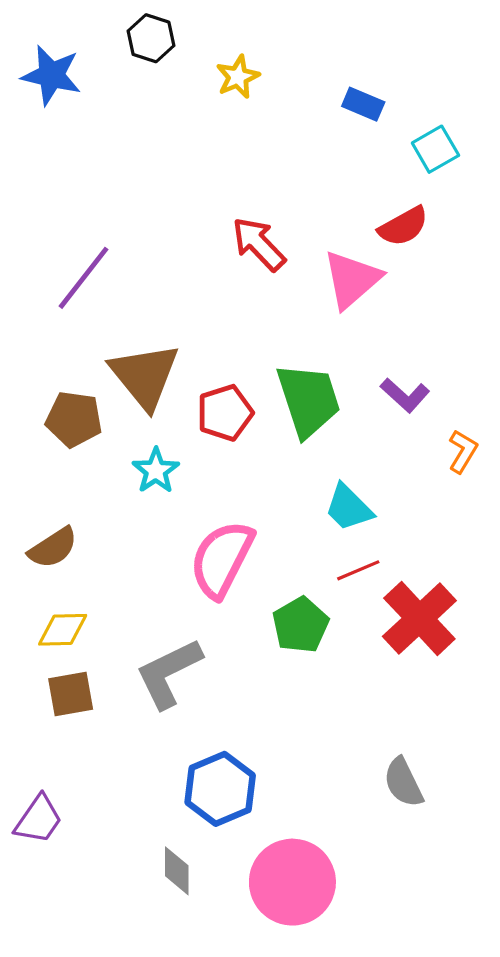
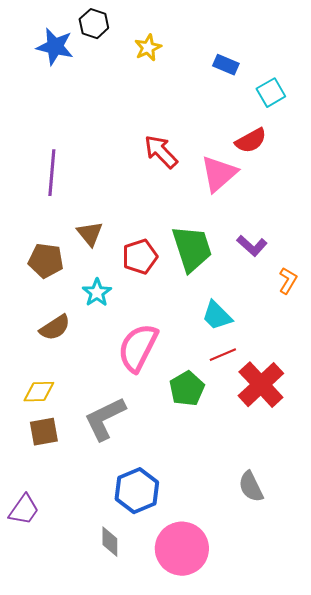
blue star: (51, 75) -> (55, 47), moved
purple line: (83, 278) -> (52, 173), turned -33
brown triangle: (145, 376) -> (90, 234), size x0.6
brown semicircle: (53, 548) -> (55, 328), moved

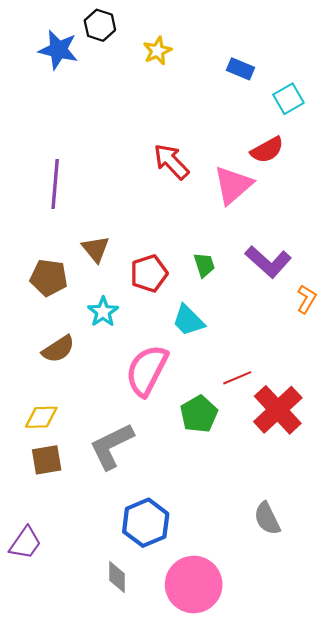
purple L-shape: (252, 246) -> (268, 262), size x1.4
green trapezoid: (192, 249) -> (204, 265), size x0.5
cyan trapezoid: (217, 316) -> (188, 320), moved

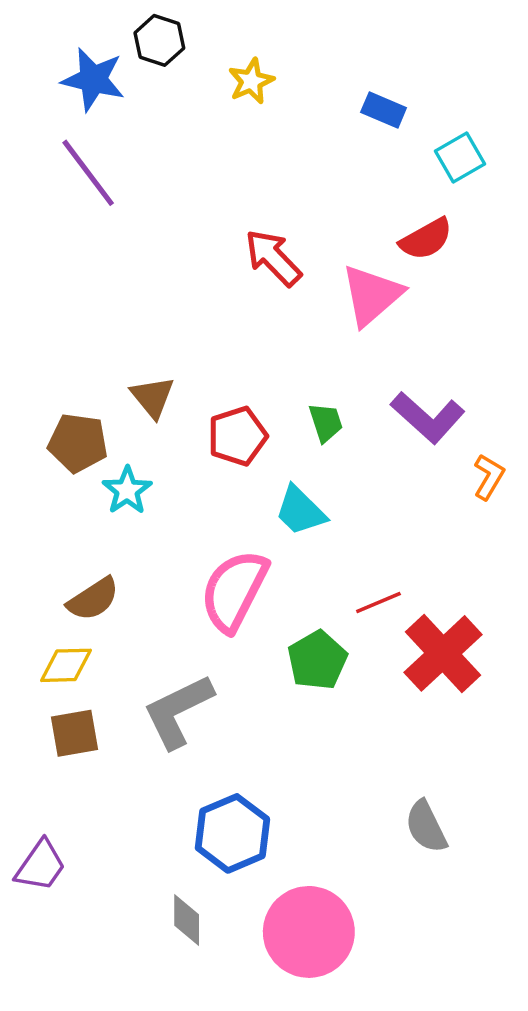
purple line: (55, 184) -> (88, 173), moved, turned -42
cyan star: (103, 312) -> (127, 490), moved
brown semicircle: (58, 349) -> (93, 599), moved

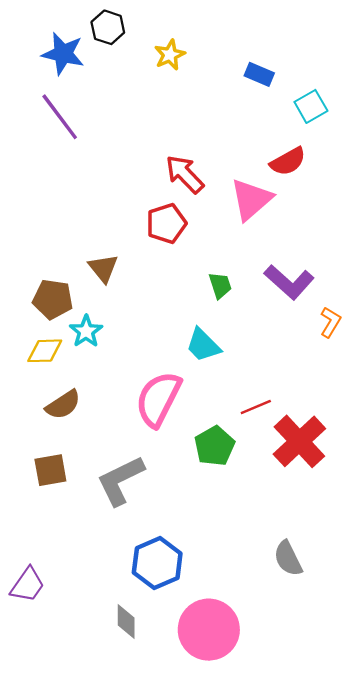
red pentagon: (238, 436) -> (166, 223), moved
yellow diamond: (66, 665) -> (45, 351), moved
brown square: (74, 733) -> (50, 470), moved

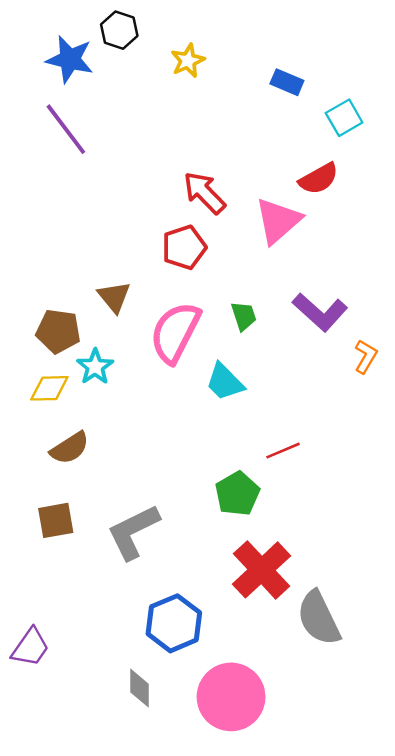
pink semicircle: (158, 399) -> (175, 332), moved
red cross: (299, 441) -> (262, 570), moved
gray semicircle: (288, 558) -> (319, 618), size x1.4

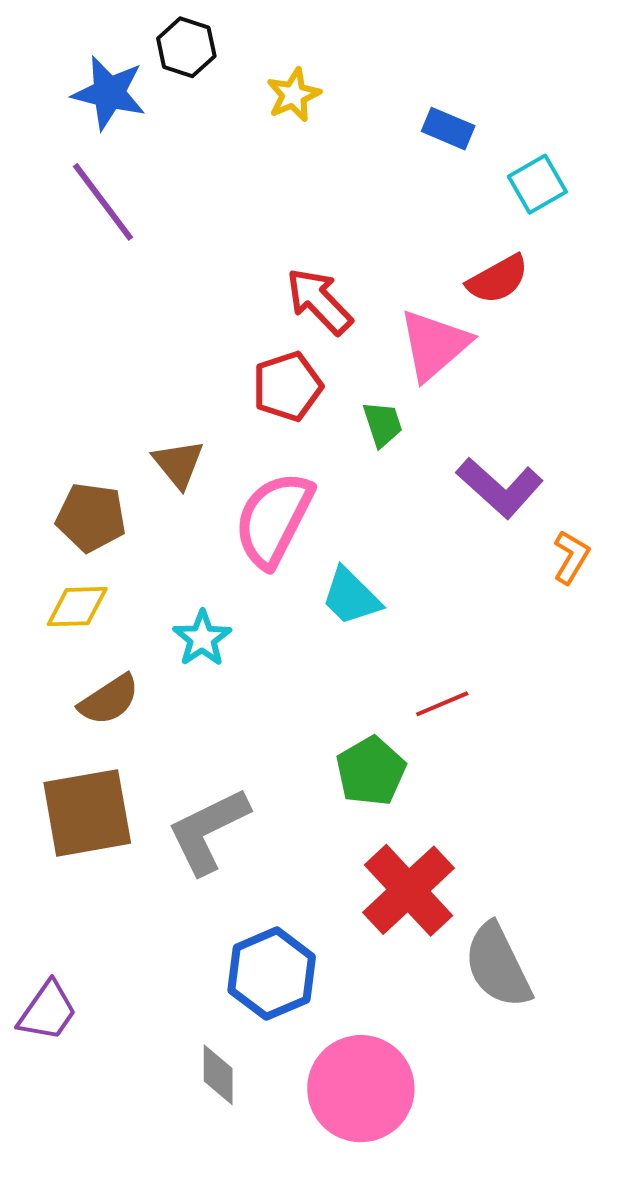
green trapezoid: (244, 316) -> (383, 424), moved
cyan star: (95, 367) -> (202, 638), moved
brown square: (56, 520) -> (87, 813), size x1.6

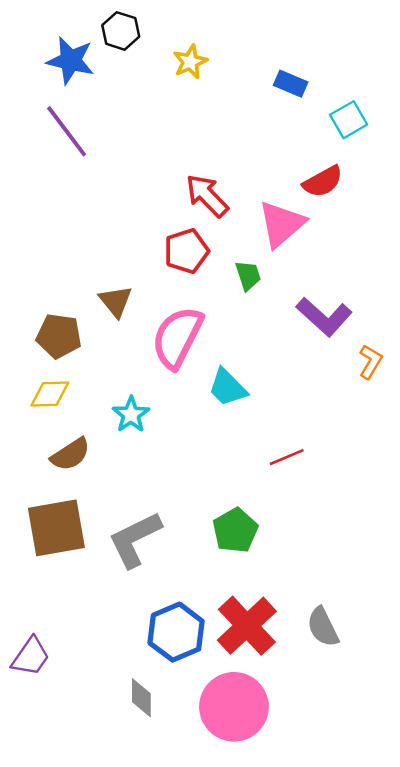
green pentagon: (371, 771) -> (235, 530), moved
red cross: (408, 890) -> (247, 626), moved
gray semicircle: (498, 966) -> (323, 627), size x0.7

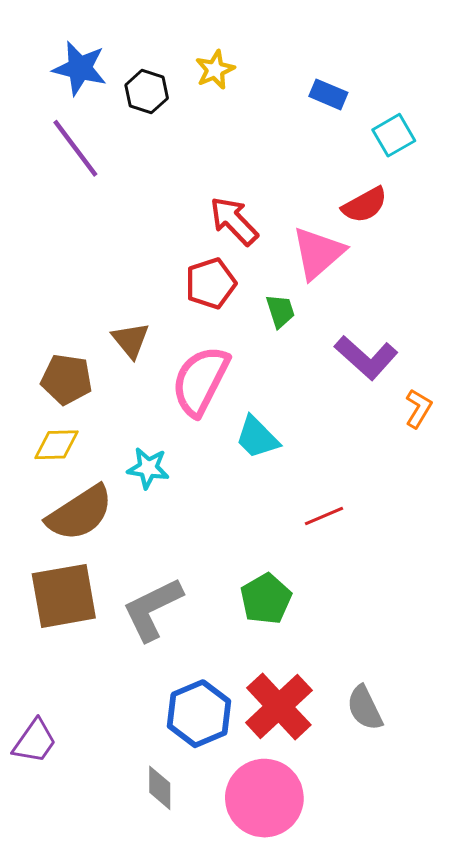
black hexagon: (121, 31) -> (147, 92), moved
cyan star: (131, 415) -> (148, 468), turned -30
brown semicircle: (70, 454) -> (80, 513), size x1.5

